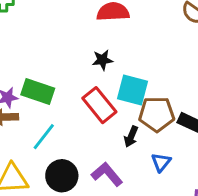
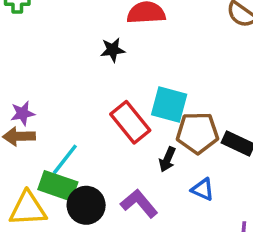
black star: (102, 60) -> (113, 50), moved
green rectangle: (38, 92) -> (58, 186), moved
blue triangle: (161, 162) -> (203, 189), turned -45

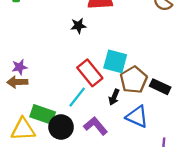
brown pentagon: (197, 133) -> (134, 80), turned -30
cyan line: (65, 159) -> (77, 97), moved
blue triangle: (203, 189) -> (137, 117), size x1.5

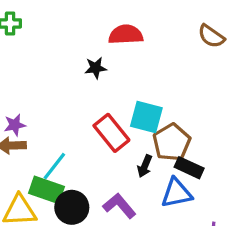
black rectangle: (160, 87) -> (189, 168), moved
cyan line: (77, 97) -> (54, 166), moved
blue triangle: (137, 117) -> (176, 193), turned -35

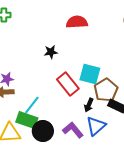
black star: (96, 68) -> (51, 52), moved
blue triangle: (176, 193) -> (96, 126), moved, turned -30

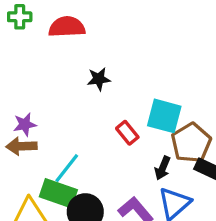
red semicircle: (77, 22) -> (67, 27), moved
red rectangle: (68, 84) -> (127, 133), size x0.6

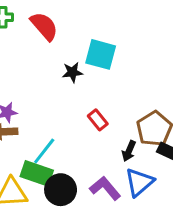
red semicircle: (67, 27) -> (44, 26), turned 52
cyan square: (164, 116) -> (101, 54), moved

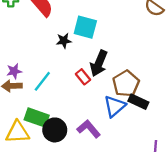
cyan line: (44, 151) -> (42, 81), moved
black arrow: (129, 151) -> (99, 63), moved, size x1.6
blue triangle: (139, 182) -> (115, 106), moved

